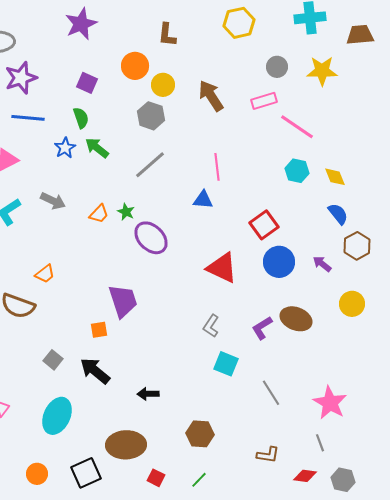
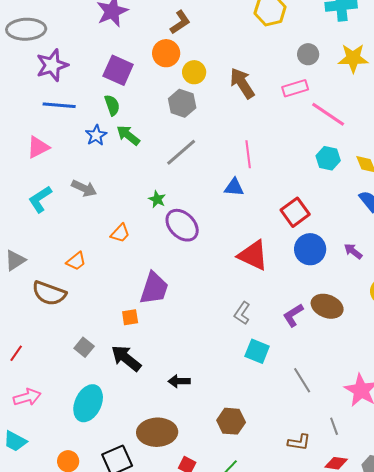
brown L-shape: (167, 35) -> (180, 22), moved, turned -130
purple square: (87, 83) -> (118, 70), size x1.4
orange trapezoid: (99, 214) -> (120, 233), moved
purple trapezoid: (123, 301) -> (154, 288), turned 36
gray line: (320, 443) -> (334, 426), moved

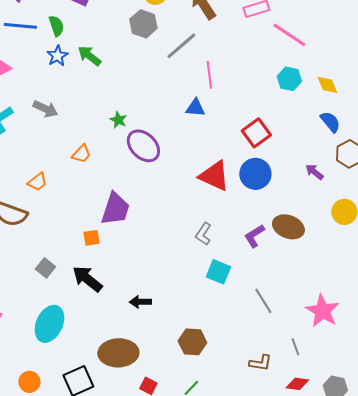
green semicircle: (112, 105) -> (56, 26), moved
gray line: (181, 152) -> (181, 46), moved
blue circle: (310, 249) -> (255, 174), moved

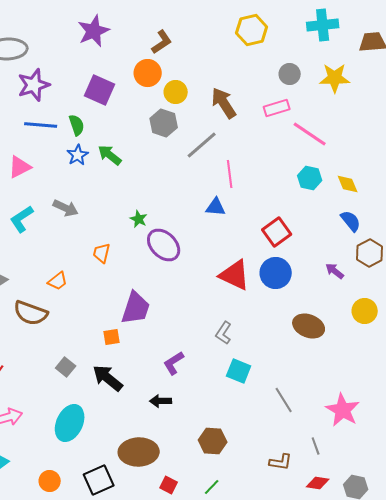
orange trapezoid: (81, 154) -> (102, 253), turned 150
purple L-shape: (254, 236) -> (174, 363), moved

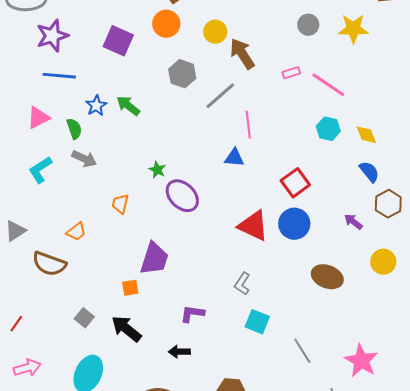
yellow circle: (176, 92) -> (215, 32), moved
pink rectangle: (277, 108) -> (291, 73), moved, size x0.7
green semicircle: (77, 125) -> (74, 129), moved
purple L-shape: (174, 363) -> (192, 314), turned 40

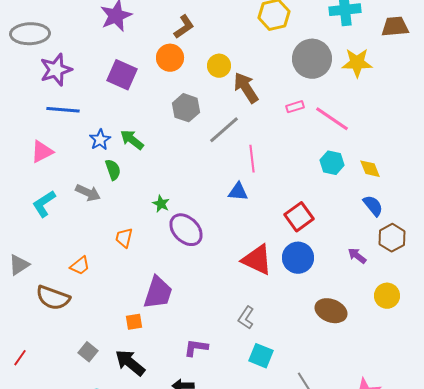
gray circle: (308, 25) -> (312, 59), size x1.8
green semicircle: (74, 129) -> (113, 170), moved

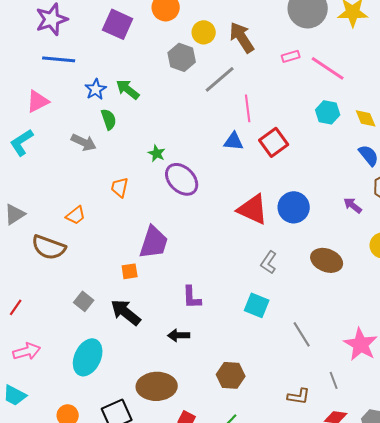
yellow circle: (219, 66) -> (204, 32), moved
cyan L-shape: (44, 204) -> (22, 142), moved
red square: (299, 217) -> (274, 142), moved
gray L-shape: (246, 318) -> (269, 262), moved
purple L-shape: (196, 348) -> (192, 297), turned -100

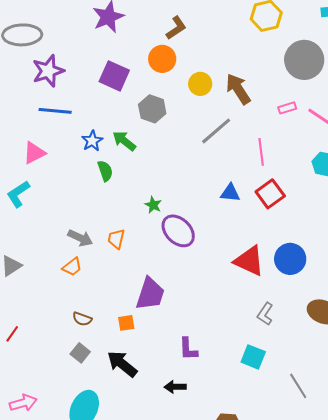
gray hexagon: (182, 57) -> (152, 109), moved
pink line: (248, 108) -> (261, 152), moved
gray arrow: (84, 142) -> (80, 238), moved
brown semicircle: (49, 247) -> (82, 319), moved, size x0.6
red line: (16, 307) -> (12, 334), moved

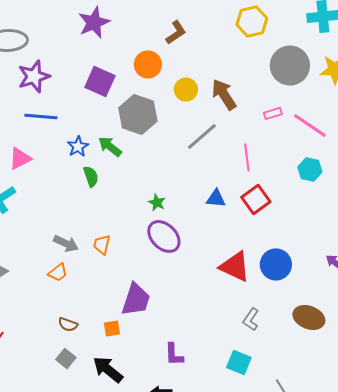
brown L-shape: (176, 28) -> (176, 32), moved
gray hexagon: (152, 109) -> (138, 114), size x1.4
green star: (153, 205) -> (157, 202), moved

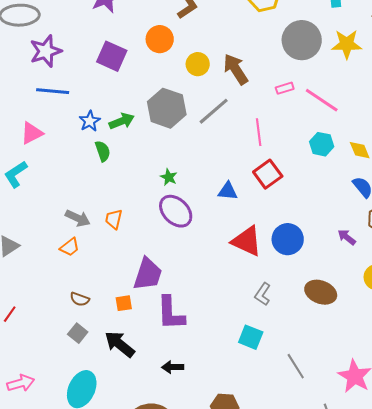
gray hexagon: (138, 114) -> (167, 108), moved
green arrow: (110, 146) -> (122, 121), turned 120
blue triangle: (216, 198) -> (228, 191), moved
purple L-shape: (174, 354) -> (171, 313), moved, size x1.5

